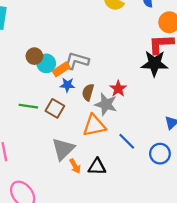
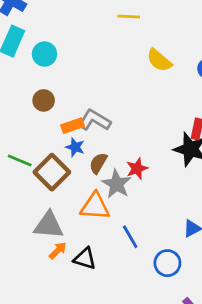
cyan circle: (46, 63) -> (44, 54), moved
brown square: (55, 108) -> (52, 172), size x1.4
gray triangle: (63, 149) -> (49, 225), turned 35
orange arrow: (75, 166) -> (58, 250), turned -120

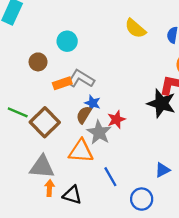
cyan circle: (44, 54) -> (67, 41), moved
blue star: (75, 147) -> (93, 103), moved
orange arrow: (58, 250) -> (50, 188), turned -42

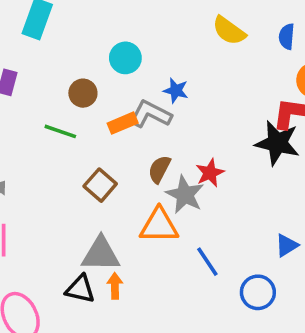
blue star: (93, 103) -> (176, 90), moved
green line: (18, 112) -> (60, 131), moved
brown square: (45, 122) -> (100, 185), size x0.7
black triangle: (72, 195) -> (80, 289), moved

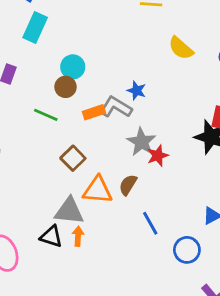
cyan circle: (125, 58) -> (73, 67), moved
brown semicircle: (159, 169) -> (128, 185), moved
gray star: (185, 195) -> (141, 142), moved
orange triangle: (159, 226) -> (98, 190), moved

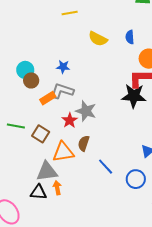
brown circle: (66, 87) -> (31, 80), moved
blue star: (137, 91) -> (63, 67), moved
green line: (46, 115) -> (16, 126), moved
red star: (158, 156) -> (70, 120), moved

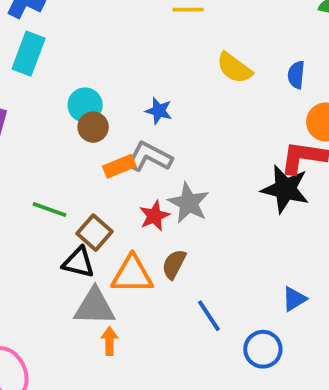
black triangle: (39, 192) -> (78, 263), moved

